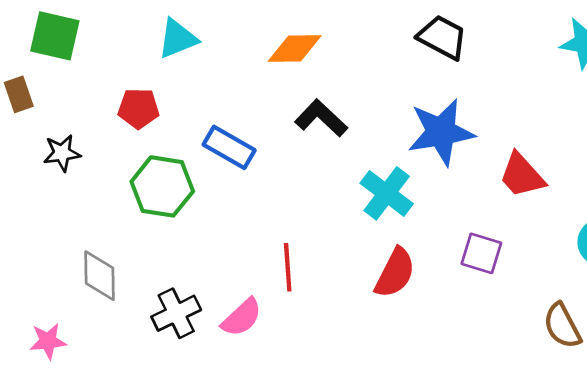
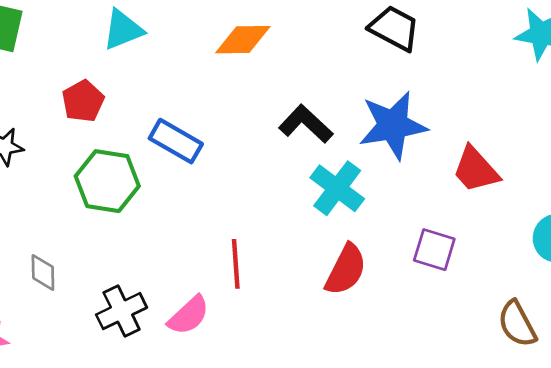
red pentagon: (139, 108) -> (83, 101), turned -30
black L-shape: (321, 118) -> (306, 124), moved
gray diamond: (100, 276) -> (43, 272), size x0.7

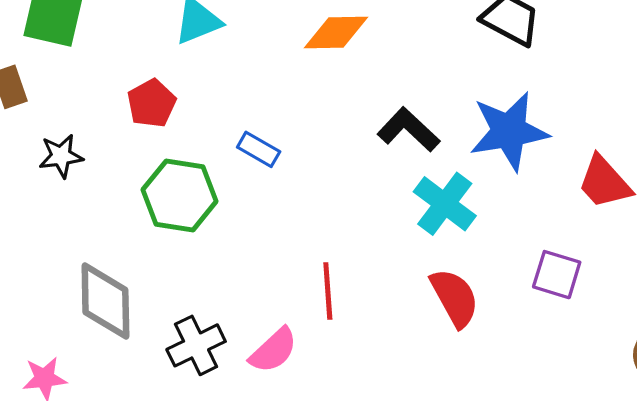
blue rectangle: (176, 141) -> (259, 149), size x0.7
red semicircle: (346, 270) -> (455, 298), turned -56
gray diamond: (43, 272) -> (105, 301), size x1.8

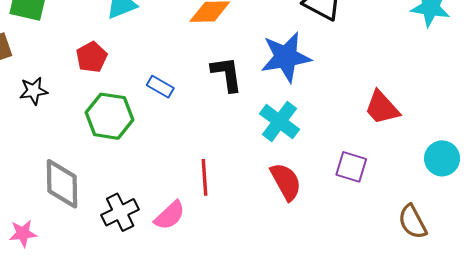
black L-shape: (408, 130) -> (227, 74), moved, turned 39
blue star: (509, 131) -> (286, 57), moved

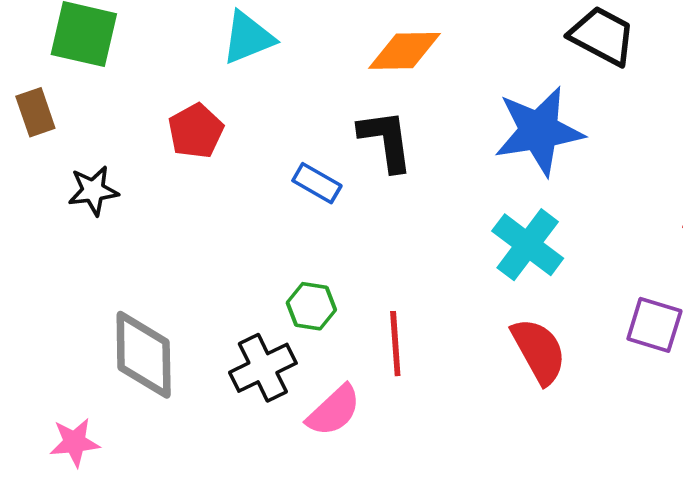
black L-shape: (227, 74) -> (386, 140), moved
green hexagon: (110, 116) -> (311, 306), moved, size x0.6
black cross: (120, 212) -> (263, 368), moved

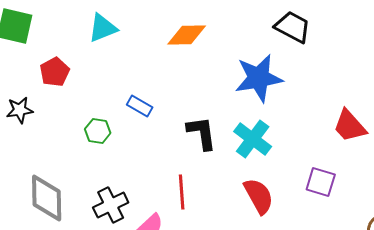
red pentagon: (196, 131) -> (55, 72), moved
black L-shape: (386, 140) -> (202, 133), moved
green hexagon: (311, 306) -> (98, 131), moved

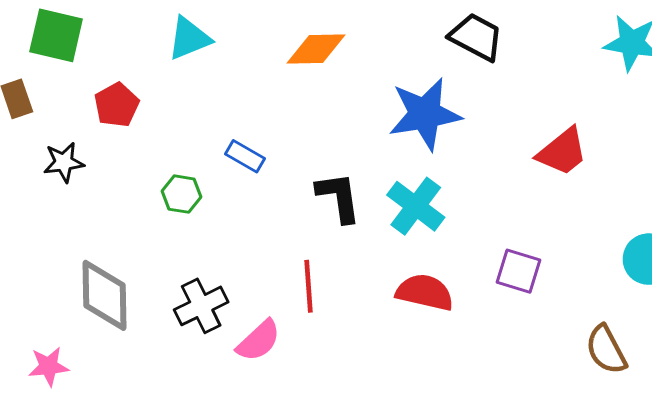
red trapezoid: (350, 126) -> (562, 152), moved, turned -87
red semicircle: (259, 196) -> (425, 292), turned -48

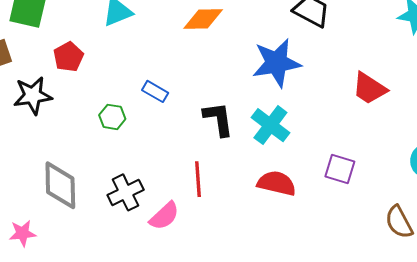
red trapezoid: (562, 152) -> (369, 88), turned 72
black star: (64, 162) -> (33, 96), size x1.4

